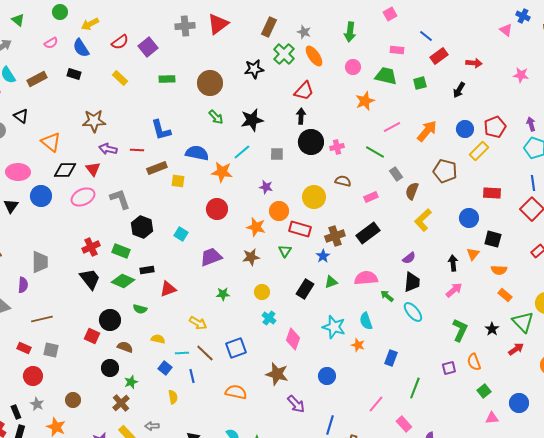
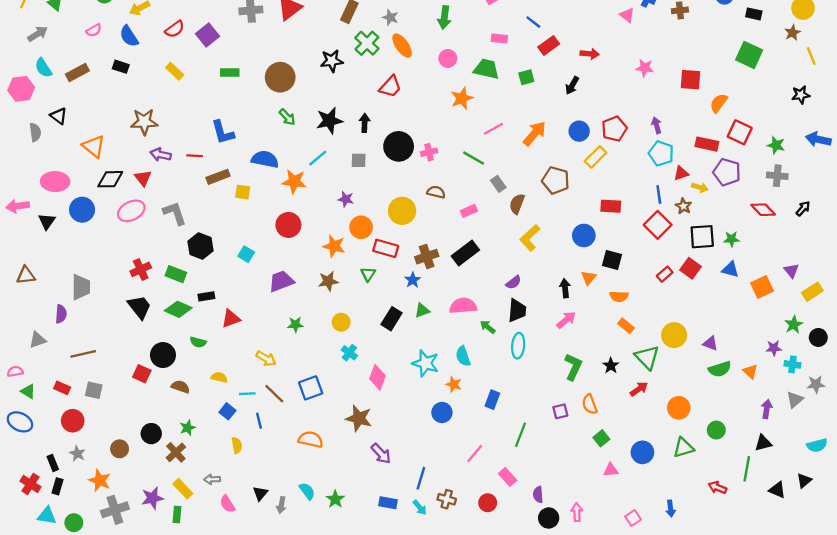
black arrow: (301, 116) -> (365, 123), moved
cyan ellipse: (413, 312) -> (518, 346), turned 45
black circle: (110, 368) -> (151, 434), moved
blue circle: (327, 376) -> (442, 412), moved

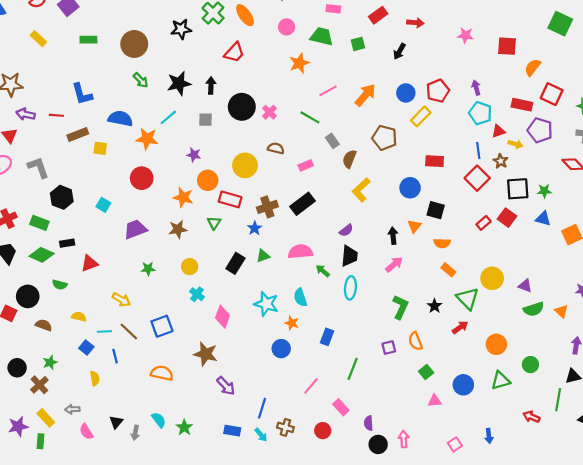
pink cross: (429, 152) -> (269, 112), turned -32

